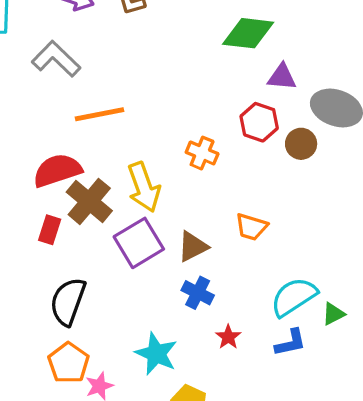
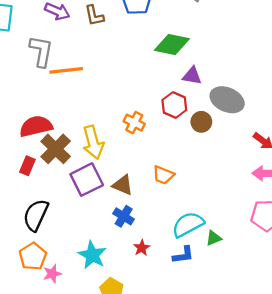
gray L-shape: (56, 59) -> (41, 51), turned 52
orange line: (99, 114) -> (66, 70), moved
brown triangle: (193, 247) -> (123, 185), turned 45

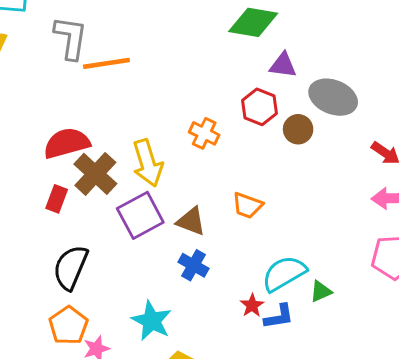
red star: (142, 248) -> (252, 305), moved

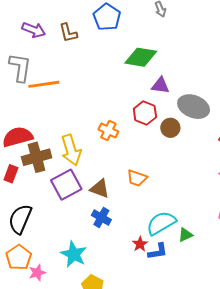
brown cross: (95, 174) -> (37, 157), turned 32

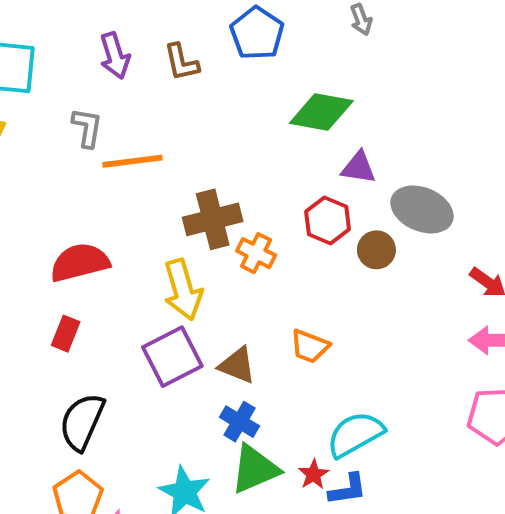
purple arrow: (34, 30) -> (115, 56), turned 50
gray L-shape: (20, 67) -> (87, 128), size x0.7
brown cross: (37, 157) -> (213, 219), moved
green triangle: (185, 235) -> (255, 469), moved, size x1.8

